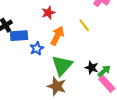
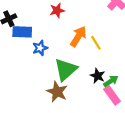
yellow line: (84, 25) -> (96, 43), moved
orange arrow: (57, 36) -> (78, 36), moved

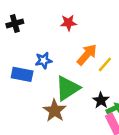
blue rectangle: (22, 32) -> (22, 74), moved
yellow line: (96, 43) -> (105, 64), turned 64

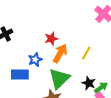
red star: (68, 23) -> (51, 39), moved
orange arrow: (87, 55) -> (60, 53), moved

